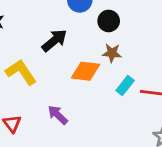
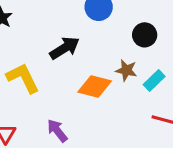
black circle: (109, 21) -> (145, 35), moved
cyan rectangle: (125, 85) -> (154, 81), moved

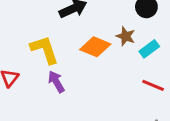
yellow L-shape: (23, 78) -> (45, 50), moved

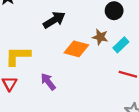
yellow L-shape: (45, 50) -> (18, 56), moved, turned -64

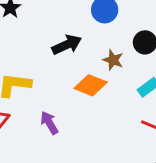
brown star: (100, 37) -> (113, 60), moved

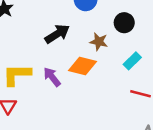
purple arrow: (49, 123) -> (52, 77), moved

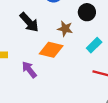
black arrow: (57, 34) -> (29, 22), turned 80
purple arrow: (52, 77) -> (29, 70), moved

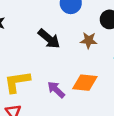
orange diamond: (51, 50) -> (85, 83), moved

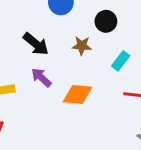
purple arrow: (56, 90) -> (41, 77), moved

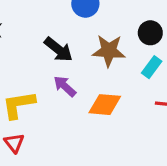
black circle: (106, 21) -> (150, 33), moved
brown star: (82, 46) -> (109, 51), size x1.5

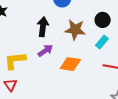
black arrow: (58, 49) -> (43, 27), turned -126
purple arrow: (65, 86) -> (45, 51), turned 98

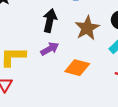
brown star: (75, 30) -> (87, 28), turned 30

